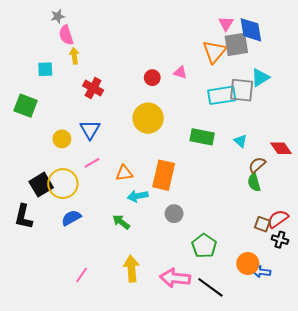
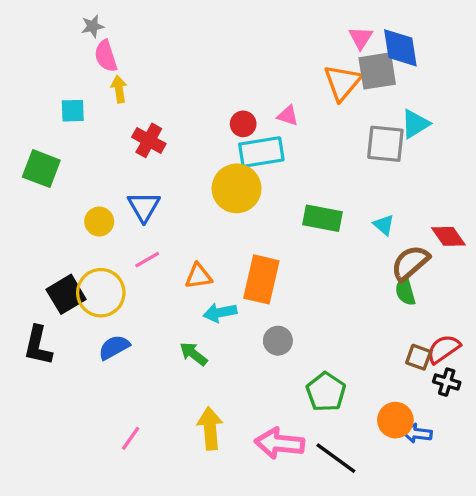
cyan rectangle: (222, 95) -> (261, 152), moved
brown semicircle: (257, 165) -> (410, 263), size x1.4

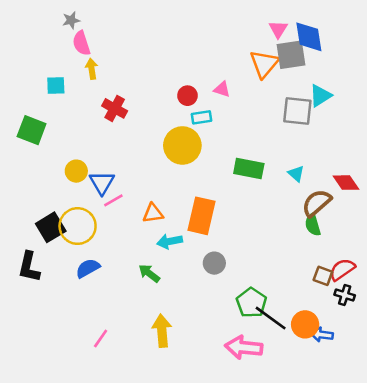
cyan rectangle: (261, 152) -> (202, 117), size x0.6
blue triangle: (144, 207) -> (102, 183), moved
pink arrow: (280, 443) -> (244, 347), moved
black line: (336, 458) -> (271, 318), moved

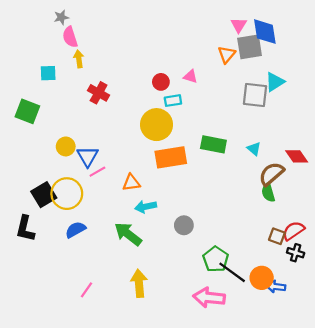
orange triangle: (264, 64) -> (227, 55), size x0.7
orange rectangle: (202, 216) -> (171, 157), moved, turned 68
green arrow: (149, 273) -> (128, 234), size x1.5

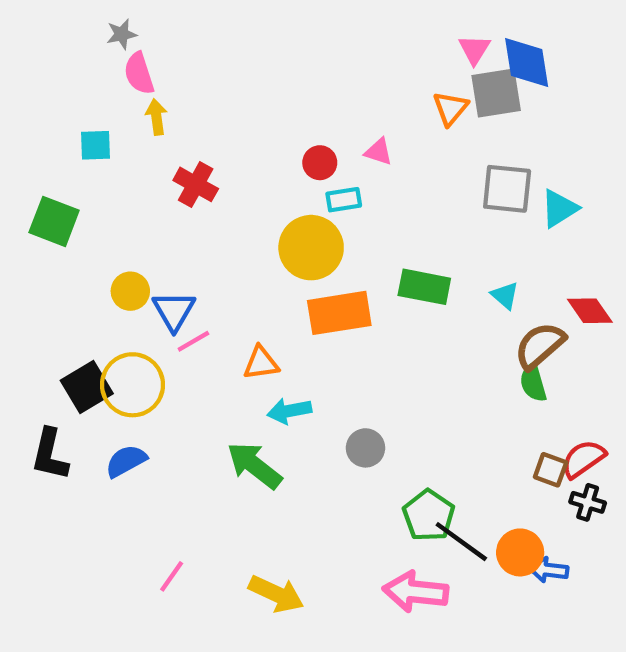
cyan triangle: (275, 82) -> (559, 208), moved
blue semicircle: (76, 230) -> (126, 461), moved
yellow arrow: (139, 283) -> (276, 594), moved, turned 120

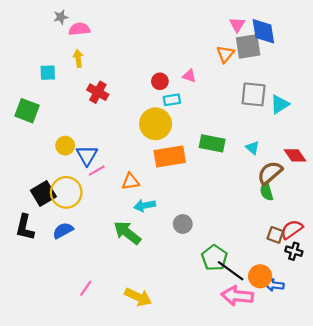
pink semicircle: (139, 73) -> (79, 29), moved, turned 102
pink arrow: (416, 592) -> (237, 296), moved

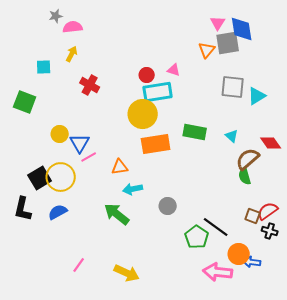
yellow arrow: (78, 58) -> (72, 54), turned 35
cyan rectangle: (172, 100) -> (158, 92), size x1.8
black line: (231, 271) -> (216, 227), moved

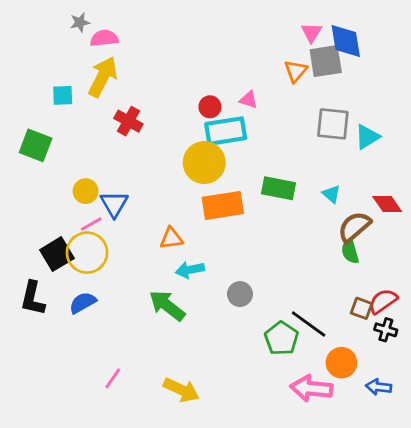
yellow arrow: (72, 54) -> (103, 77), size x1.8
pink line: (89, 157) -> (91, 224), moved
blue arrow: (252, 262) -> (379, 387), moved

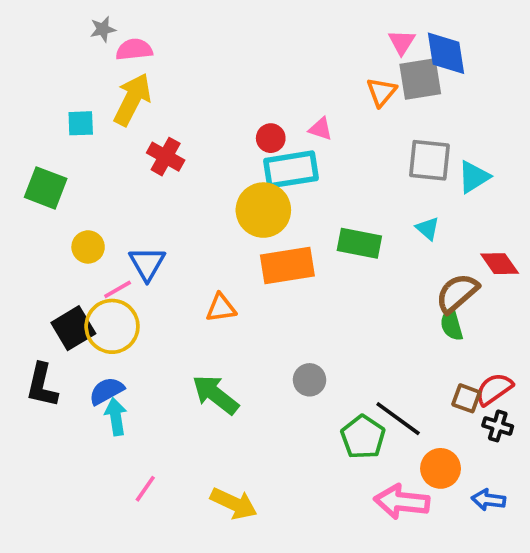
yellow circle: (86, 191) -> (88, 247), moved
cyan triangle: (331, 194) -> (428, 229), moved
cyan arrow: (190, 270) -> (116, 417), moved, turned 92

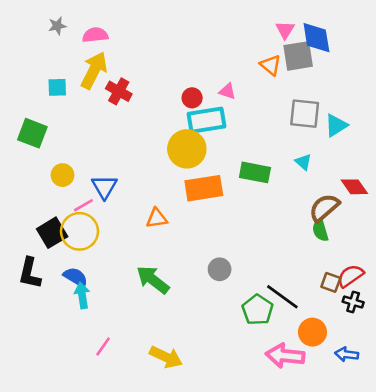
gray star: (103, 29) -> (57, 26), moved
orange triangle: (381, 92) -> (271, 65), turned -30
red cross: (166, 157) -> (119, 91), moved
blue semicircle: (107, 391) -> (76, 277), turned 60

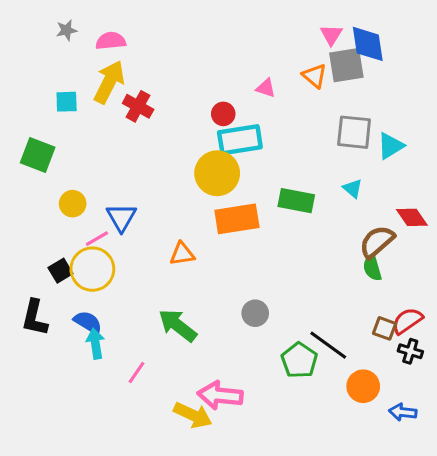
pink triangle: (227, 91) -> (266, 88), moved
black square: (52, 233) -> (60, 271), size x0.7
pink line: (103, 347) -> (137, 373), moved
pink arrow: (285, 356) -> (220, 395), moved

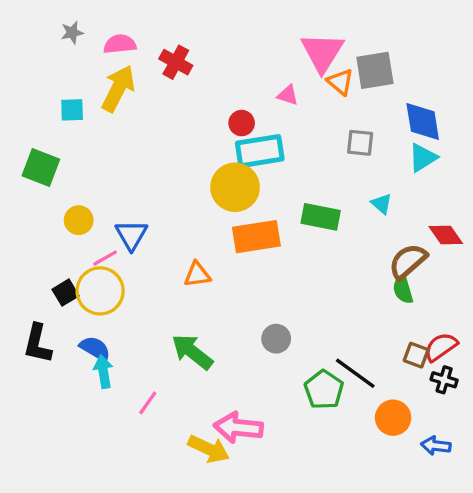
pink triangle: (331, 35) -> (322, 52), moved, size x1.8
blue diamond: (368, 44) -> (423, 121), moved
red cross: (138, 106) -> (176, 62), moved
gray square: (354, 132) -> (360, 143), moved, size x0.7

